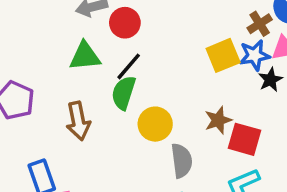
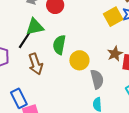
black line: (129, 66) -> (24, 40), moved

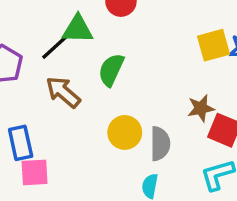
yellow circle: (79, 60) -> (125, 132), moved
brown arrow: (36, 64) -> (63, 92), turned 135

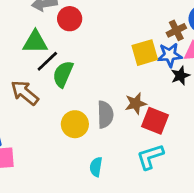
black line: (54, 47) -> (47, 61), moved
gray semicircle: (160, 144) -> (105, 115), moved

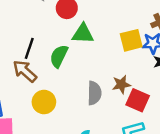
green triangle: (35, 42) -> (83, 34), moved
black line: (47, 61) -> (29, 48), moved, turned -30
yellow circle: (75, 124) -> (44, 102), moved

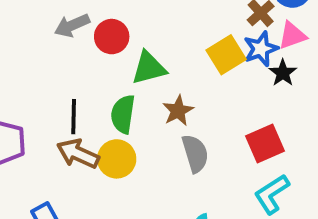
brown star: (121, 84) -> (178, 111), moved
red square: (138, 100) -> (265, 144), turned -30
yellow circle: (44, 102) -> (117, 159), moved

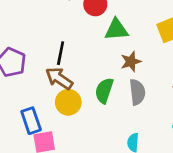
green semicircle: (123, 114) -> (104, 91), moved
yellow circle: (117, 159) -> (68, 102), moved

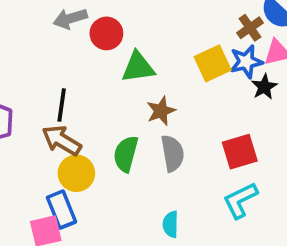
blue rectangle: (31, 121) -> (61, 210), moved

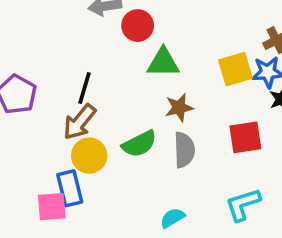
brown arrow: (62, 140) -> (80, 122), turned -90
red square: (240, 152) -> (245, 137), moved
green semicircle: (126, 154) -> (139, 144), turned -140
cyan semicircle: (171, 224) -> (172, 218), turned 50

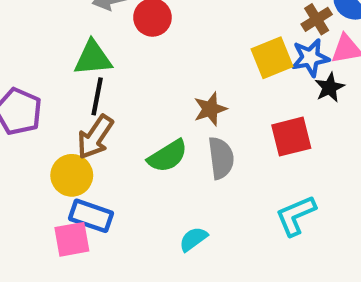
green triangle: (163, 62) -> (93, 58), moved
yellow circle: (89, 156) -> (72, 175), moved
blue rectangle: (70, 188) -> (91, 216), turned -52
cyan semicircle: (172, 218) -> (193, 239), moved

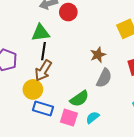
green semicircle: (168, 156) -> (79, 99), moved
gray semicircle: (221, 158) -> (104, 78), turned 36
pink square: (72, 239) -> (69, 118), moved, turned 30

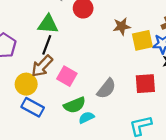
brown star: (98, 55) -> (122, 26), moved
cyan semicircle: (93, 117) -> (86, 118), moved
pink square: (69, 118) -> (67, 76), moved

